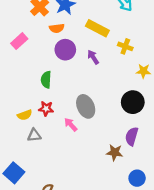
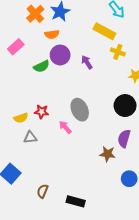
yellow rectangle: (97, 28) -> (104, 31), moved
green semicircle: (46, 80) -> (42, 66), moved, turned -119

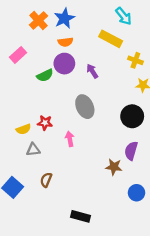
orange semicircle: (52, 34) -> (65, 42), moved
yellow cross: (118, 52) -> (135, 60), moved
gray ellipse: (80, 110) -> (85, 107), moved
pink arrow: (65, 127) -> (70, 139), turned 32
brown semicircle: (43, 191) -> (46, 180), moved

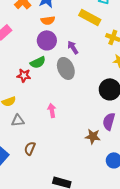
green semicircle: (45, 75) -> (38, 62), moved
gray ellipse: (85, 107) -> (66, 68), moved
red star: (45, 123) -> (24, 75), moved

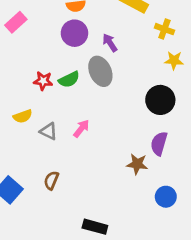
green semicircle: (38, 62) -> (69, 79), moved
pink arrow: (52, 110) -> (81, 129), turned 48
gray triangle: (18, 120) -> (49, 131), moved, turned 32

